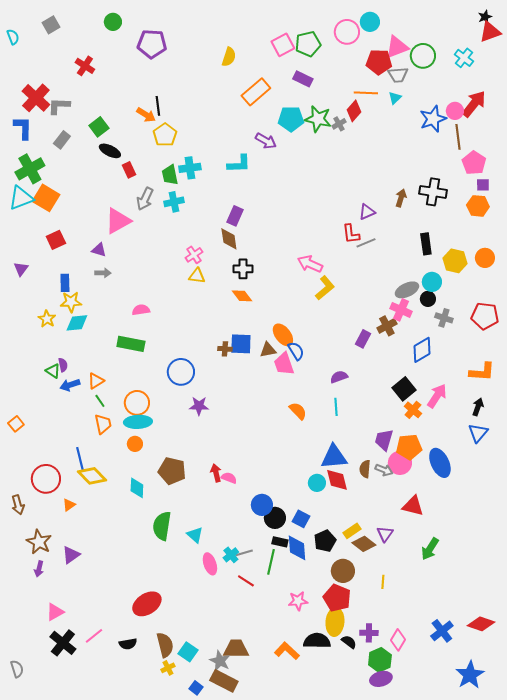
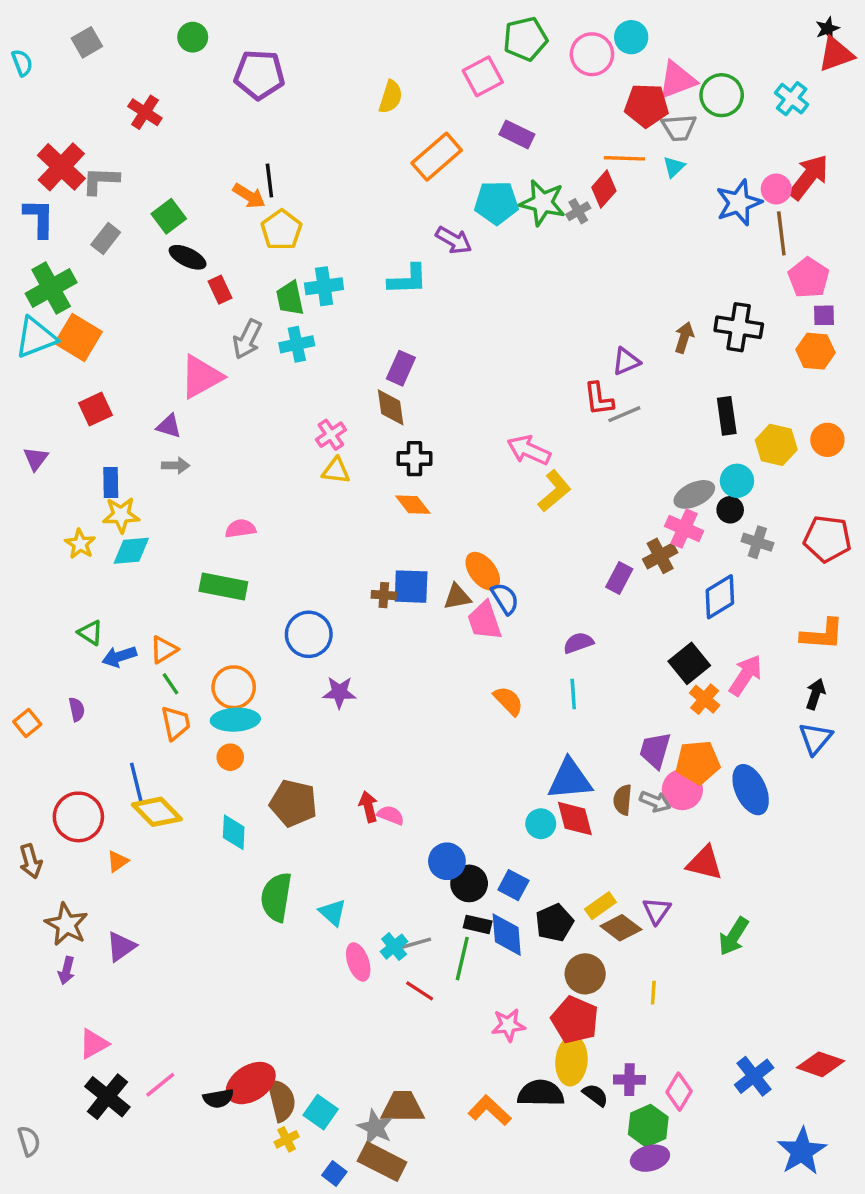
green pentagon: (308, 44) -> (525, 39), moved
purple semicircle: (63, 365) -> (77, 709), moved
red ellipse: (147, 604) -> (251, 1083), moved

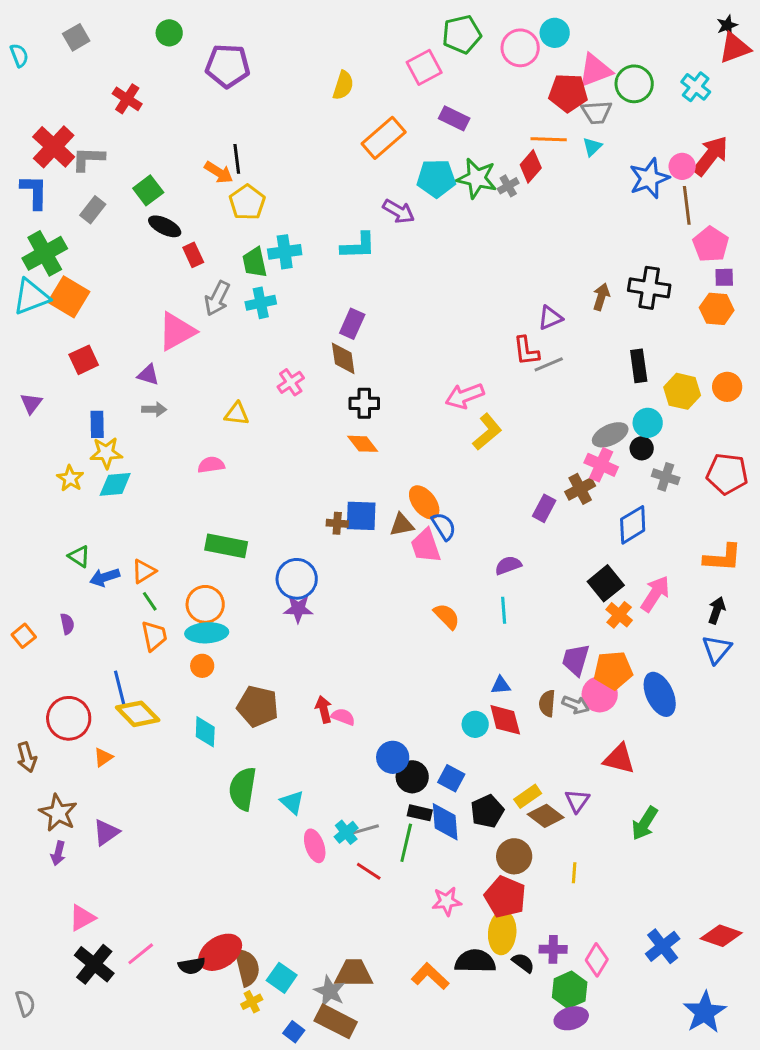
pink arrow: (529, 450) -> (465, 396), turned -45
yellow triangle: (336, 471) -> (237, 414), moved
green rectangle: (223, 587) -> (226, 546), moved
blue circle: (309, 634) -> (297, 579), moved
blue triangle: (570, 779) -> (501, 685), size x0.5

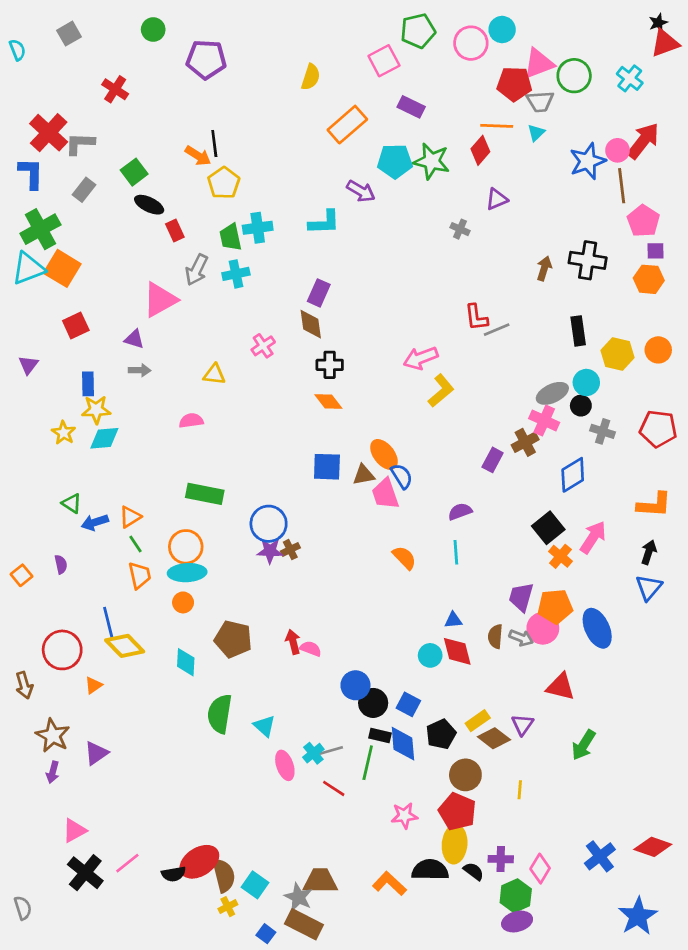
gray cross: (508, 186) -> (460, 229), moved, turned -36
purple triangle: (550, 318) -> (497, 199), moved
brown cross: (337, 523) -> (290, 550), moved, turned -30

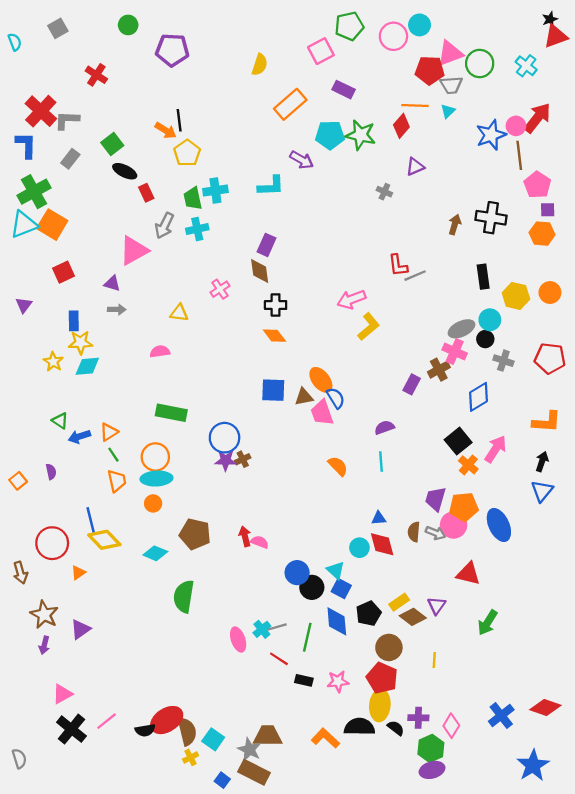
cyan diamond: (186, 662) -> (155, 553), turned -70
cyan triangle: (265, 726) -> (336, 570), moved
black rectangle: (380, 736) -> (304, 680), moved

